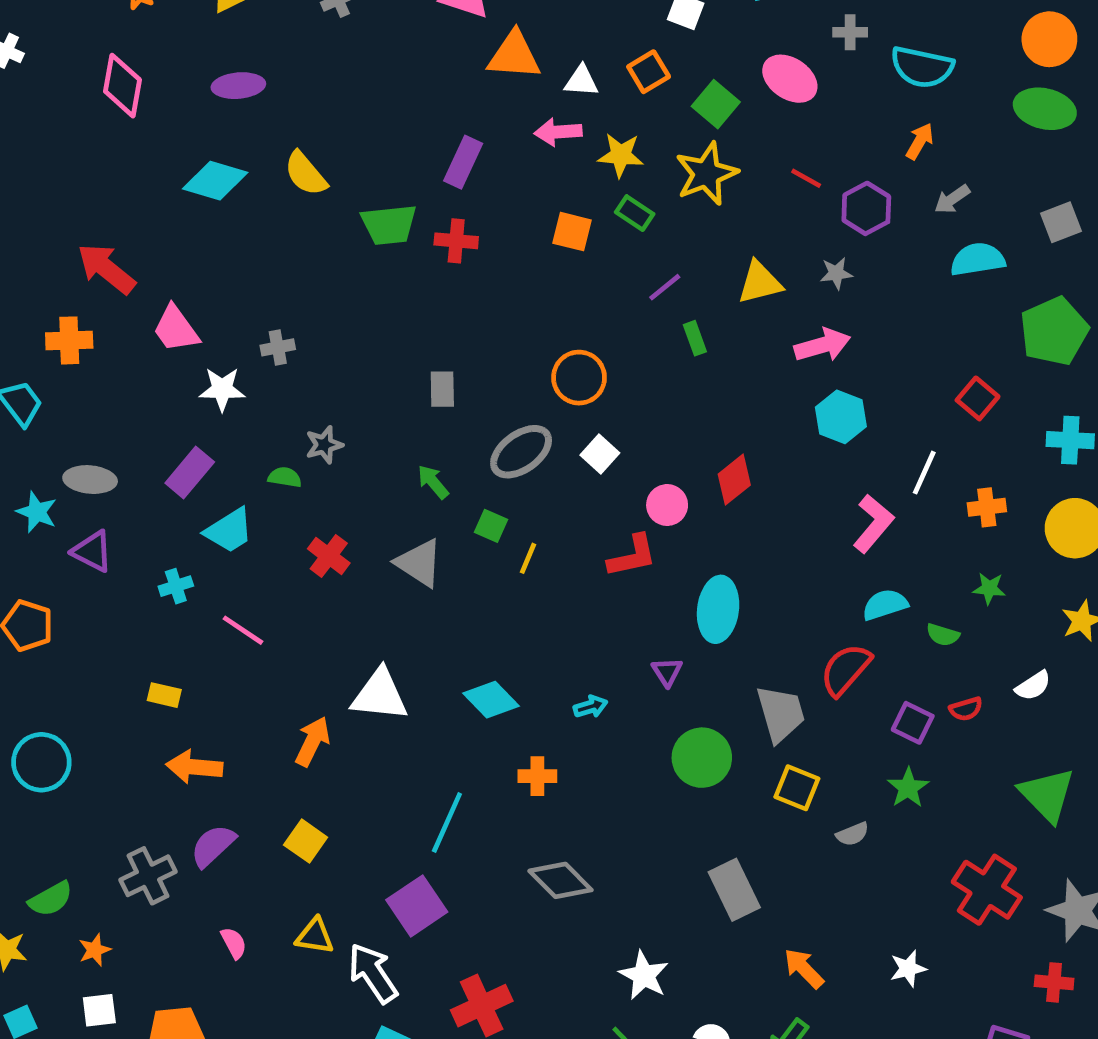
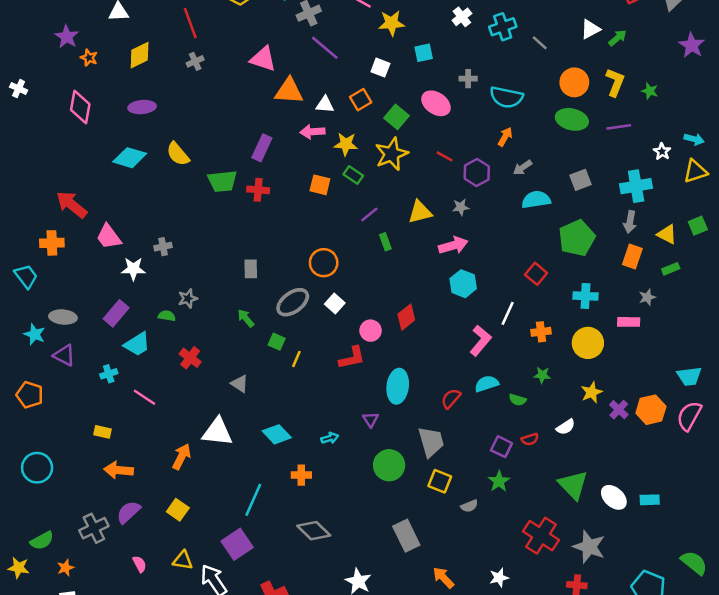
gray triangle: (419, 563) -> (240, 384), moved, size x0.7
red semicircle: (845, 670) -> (451, 399), moved, size x0.7

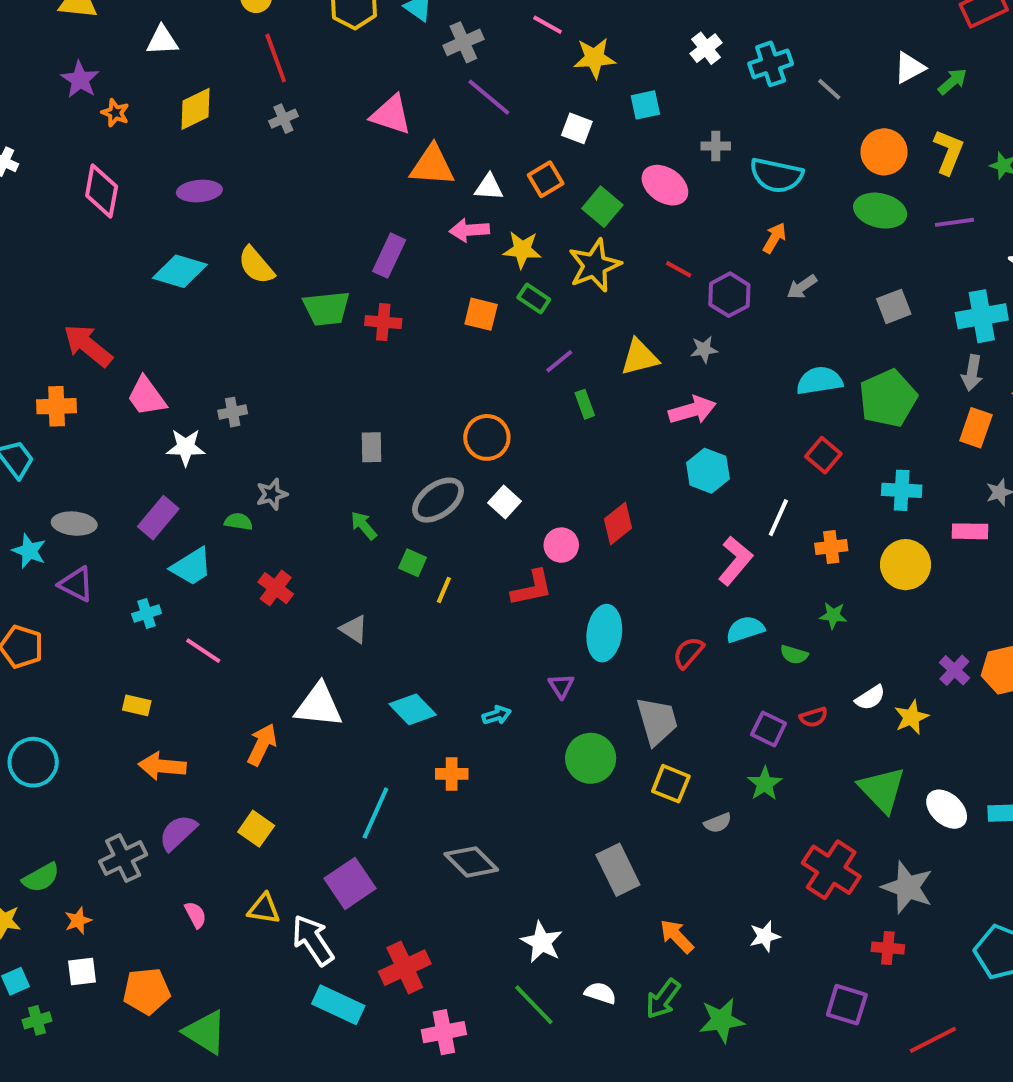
cyan semicircle: (536, 200) -> (819, 381), moved
yellow star: (592, 392) -> (911, 717), moved

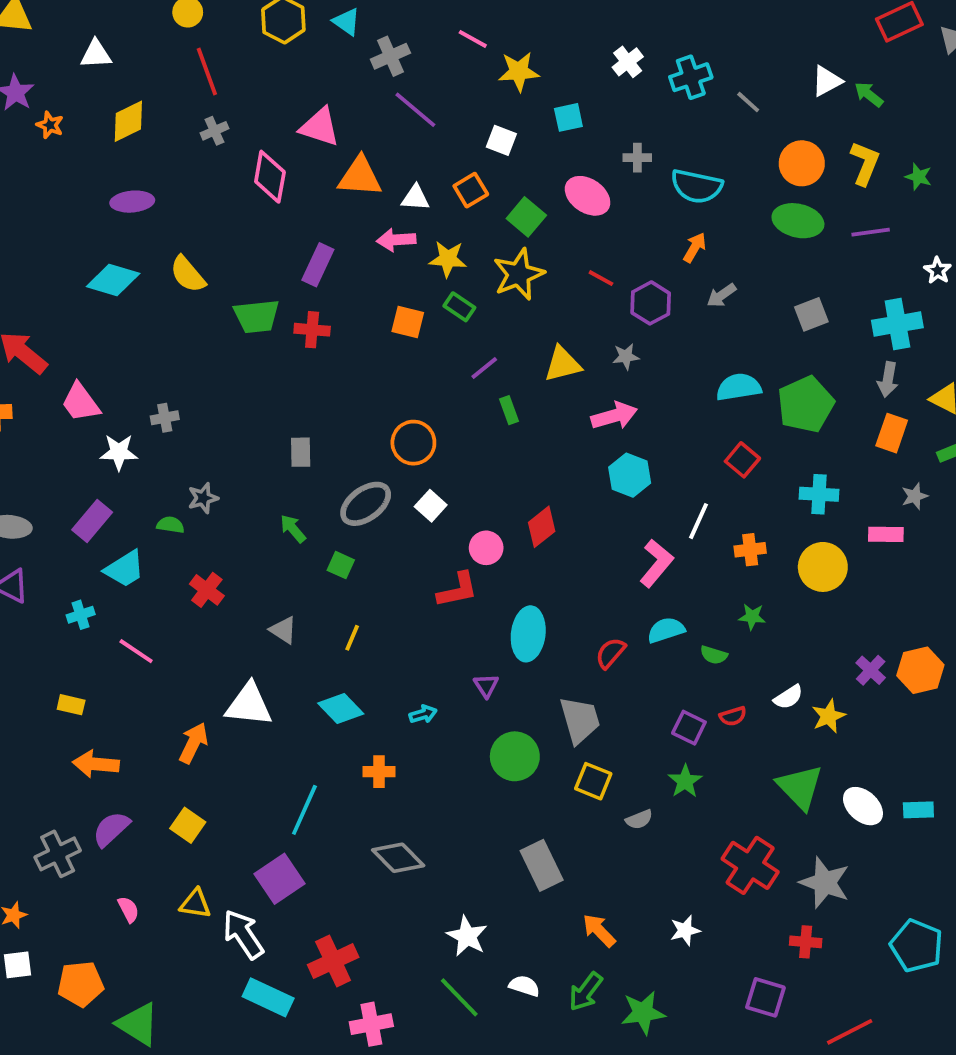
green arrow: (952, 81) -> (869, 94), turned -100
pink diamond: (102, 191) -> (270, 177), moved
yellow line: (444, 590) -> (352, 638), moved

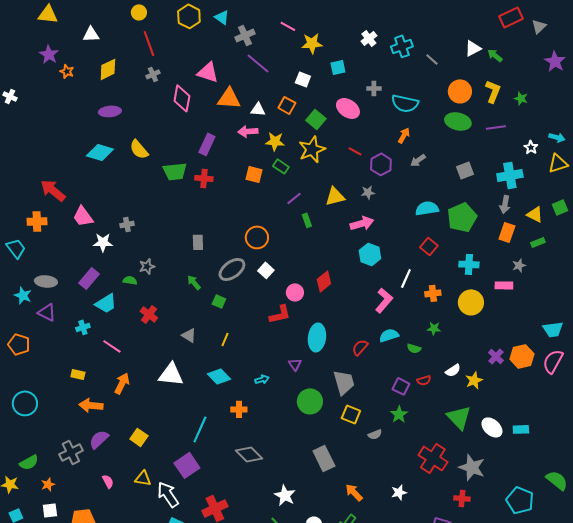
orange square: (471, 190) -> (287, 105), turned -30
orange arrow: (193, 743) -> (122, 383), moved

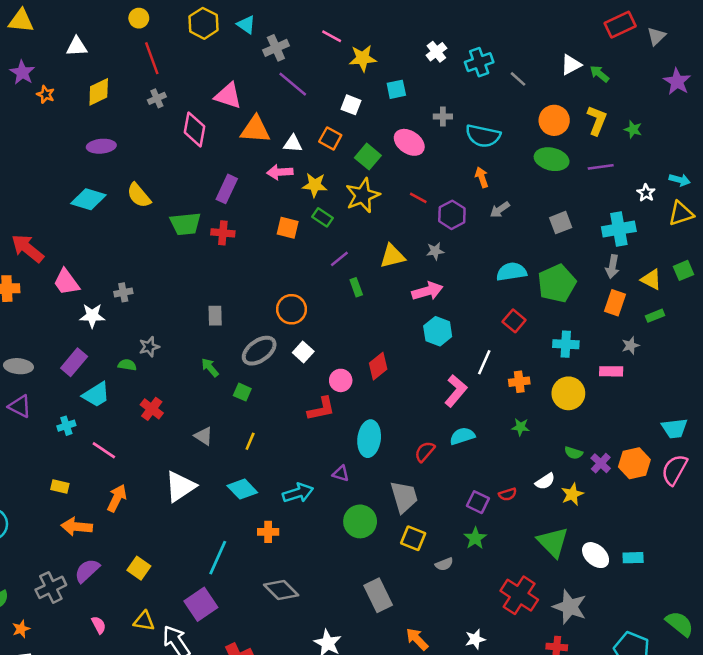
orange arrow: (404, 135) -> (482, 177), turned -49
green semicircle: (414, 348) -> (574, 453), moved
purple triangle: (295, 364) -> (341, 474), turned -40
white triangle: (171, 374) -> (180, 487), turned -40
cyan arrow: (262, 379) -> (298, 493), size x1.6

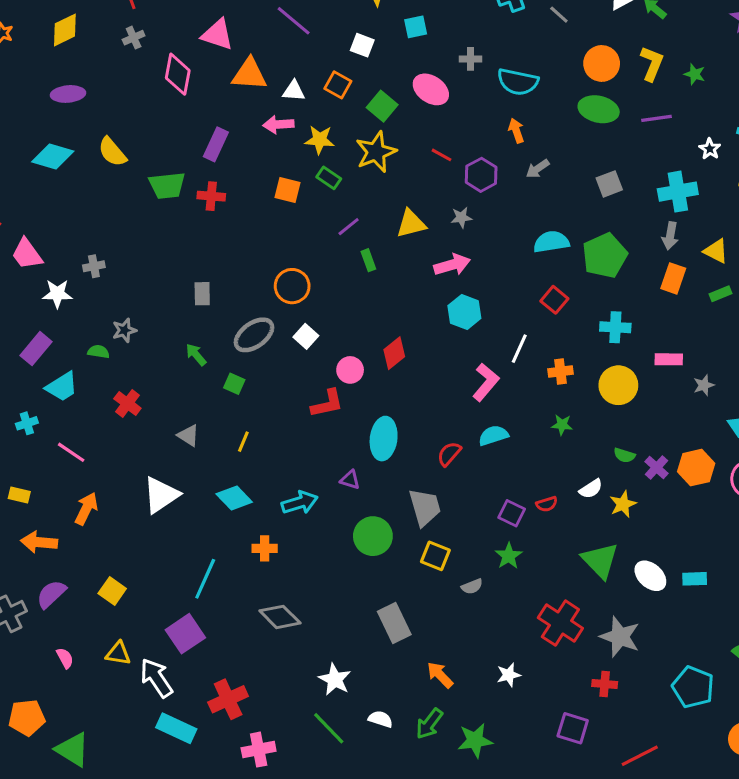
gray star: (630, 345) -> (704, 385), moved

